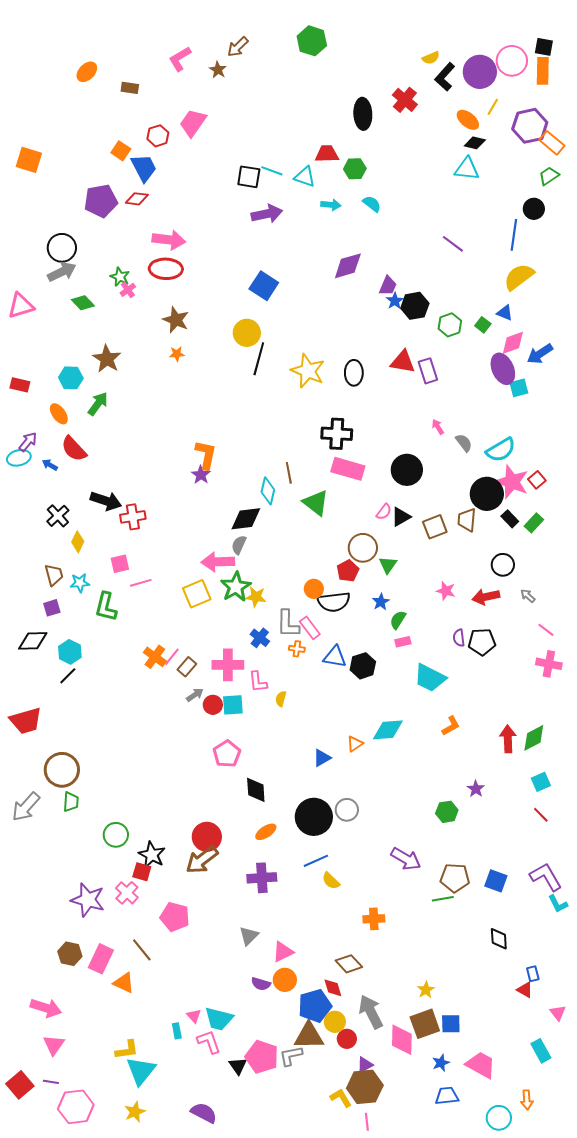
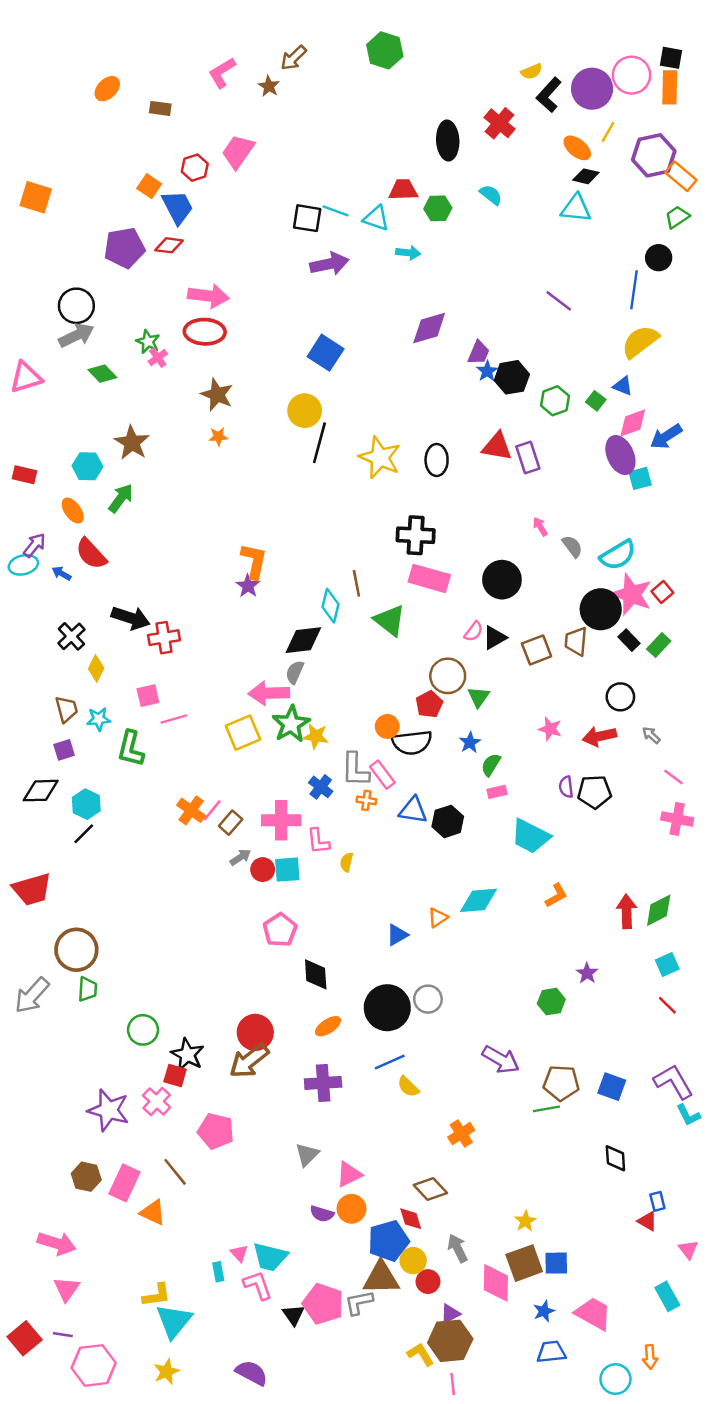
cyan semicircle: (372, 204) -> (491, 195), moved
orange cross: (374, 919) -> (461, 1134), turned -30
gray arrow: (371, 1012) -> (458, 1248), size x0.7

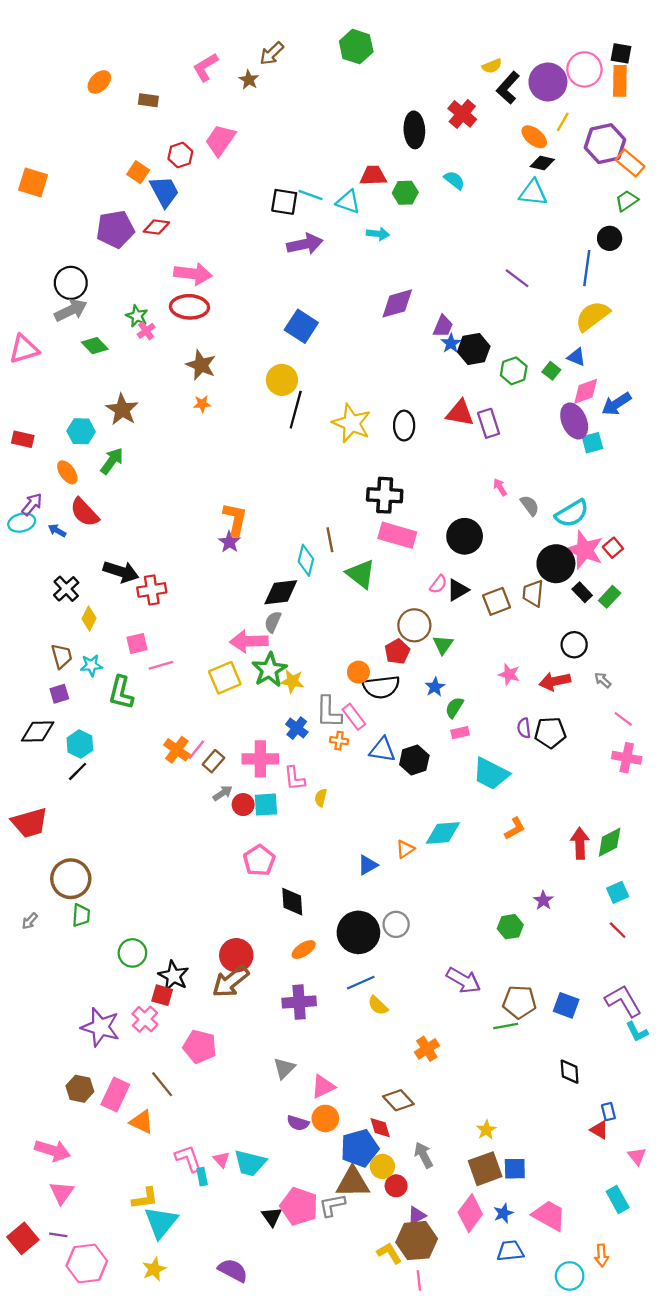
gray arrow: (32, 995) -> (30, 921), size x0.5
pink diamond: (496, 1283) -> (470, 1213), moved, turned 36
pink L-shape: (258, 1285) -> (188, 1158), moved

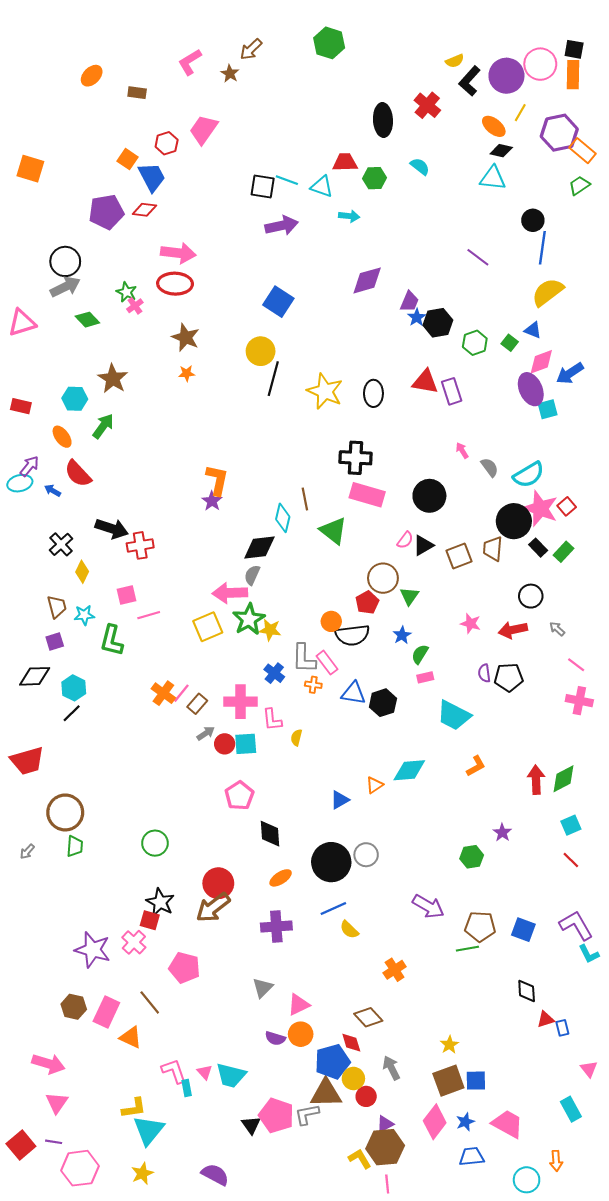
black circle: (610, 238) -> (533, 220), moved
green circle: (132, 953) -> (155, 843), moved
red triangle: (599, 1130) -> (546, 1019), moved, turned -48

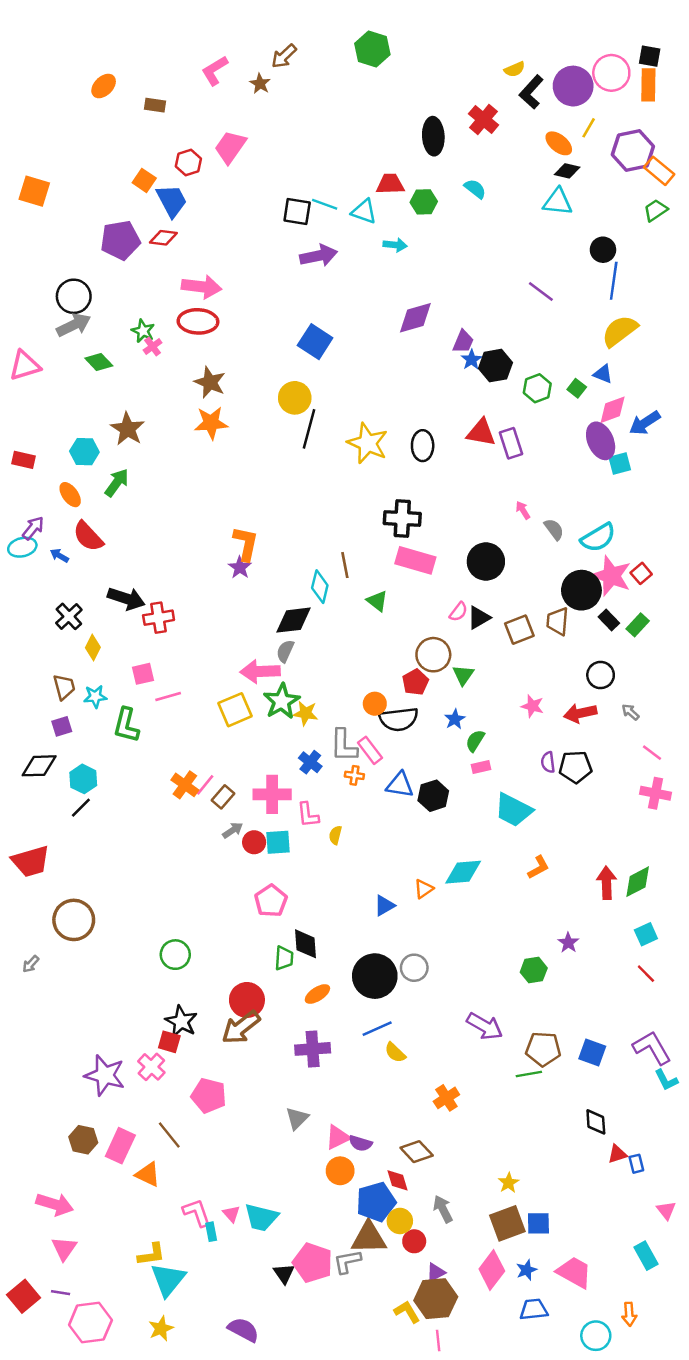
orange star: (187, 373) -> (211, 423), size x1.8
green triangle: (333, 531) -> (377, 601), size x0.7
green trapezoid: (75, 846) -> (284, 958), moved
purple semicircle: (275, 1038) -> (360, 1143), moved

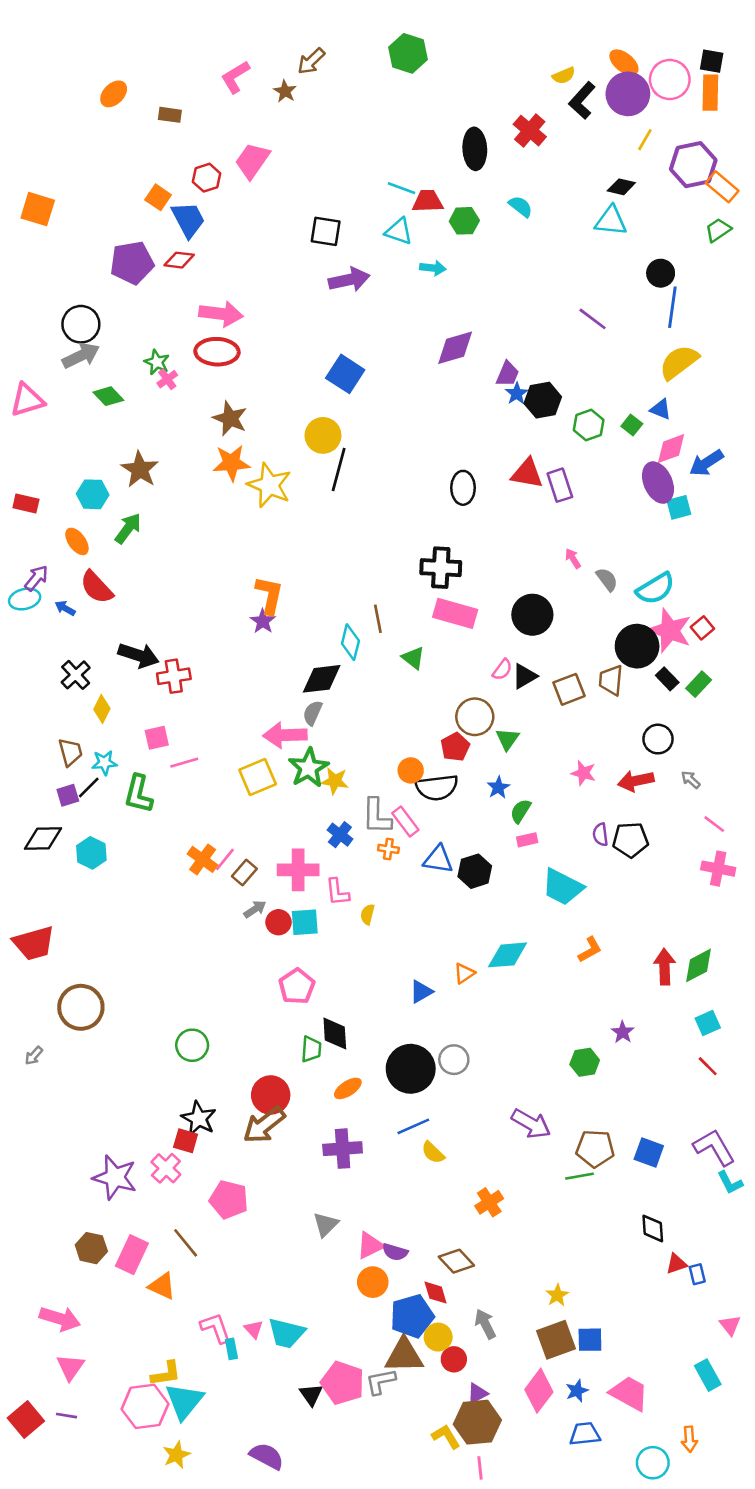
orange ellipse: (559, 143) -> (624, 62), moved
cyan line: (325, 204) -> (401, 188), moved
yellow star: (368, 443) -> (269, 485), moved
black line: (81, 808) -> (89, 787), moved
pink hexagon: (90, 1323) -> (145, 1406), moved

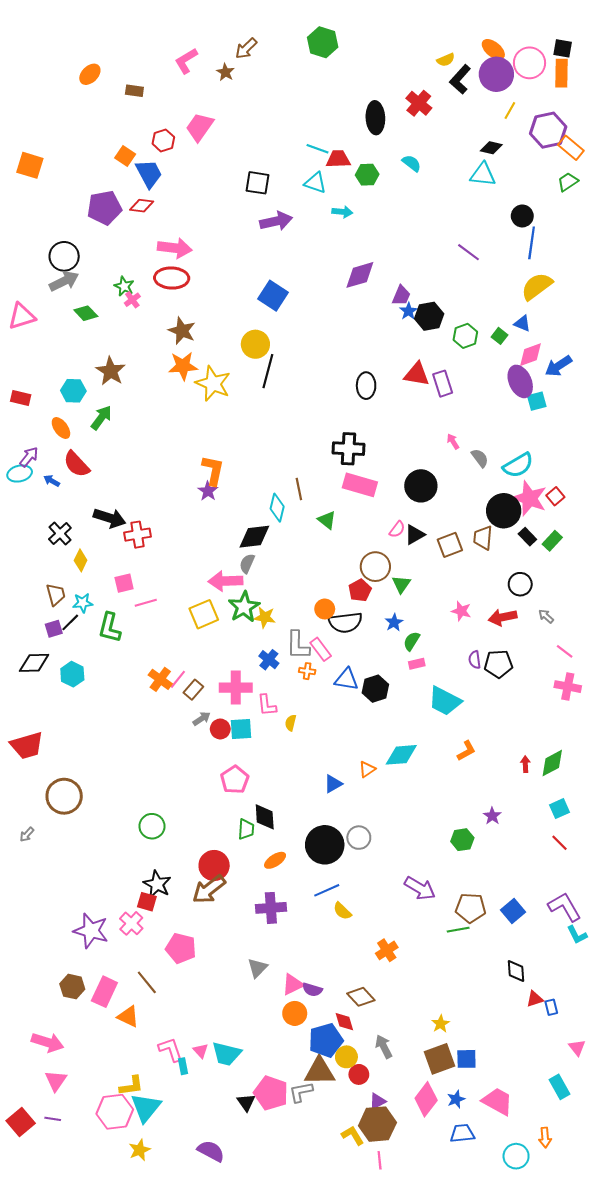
red arrow: (665, 967) -> (525, 764), size x0.6
blue square: (649, 1153) -> (513, 911), turned 30

